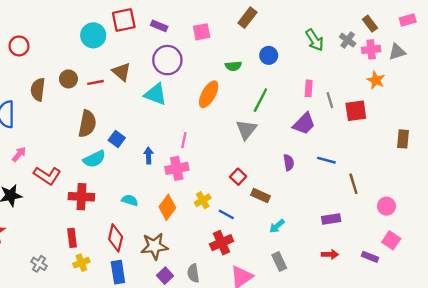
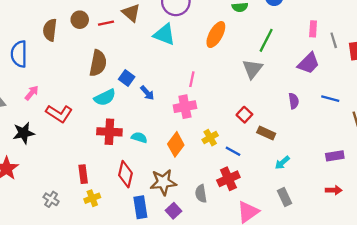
blue arrow: (149, 155) -> (147, 93), moved, turned 140
red cross: (81, 197) -> (109, 132), moved
blue rectangle: (118, 272) -> (140, 207), moved
gray semicircle: (193, 273) -> (201, 194), moved

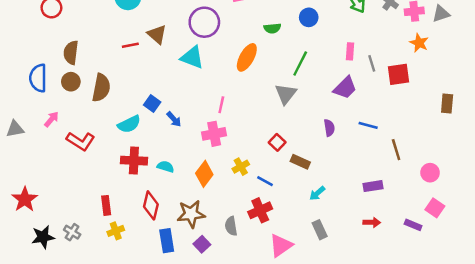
brown circle: (80, 20) -> (71, 82), moved
brown semicircle: (98, 63) -> (101, 88), moved
black star: (24, 133) -> (43, 237), moved

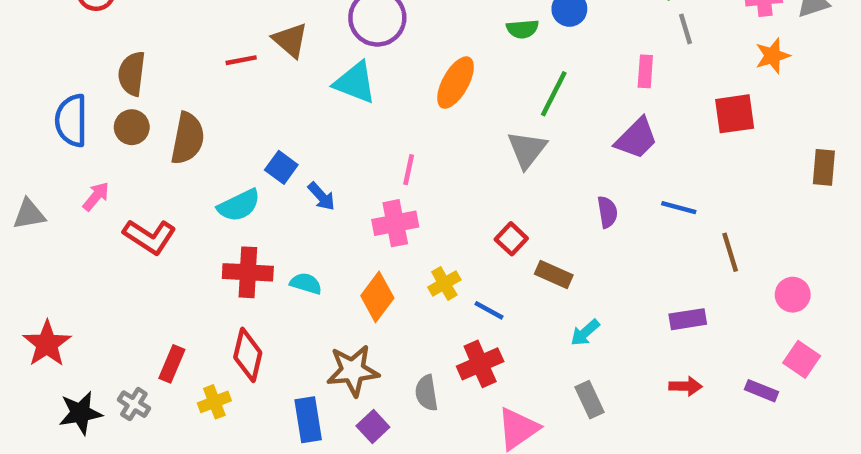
green semicircle: (272, 28) -> (522, 29), moved
orange star: (419, 43) -> (773, 56), turned 30
gray line: (372, 63) -> (685, 29), moved
red rectangle: (106, 205) -> (172, 364), moved, turned 30
red diamond: (151, 205) -> (248, 355), moved

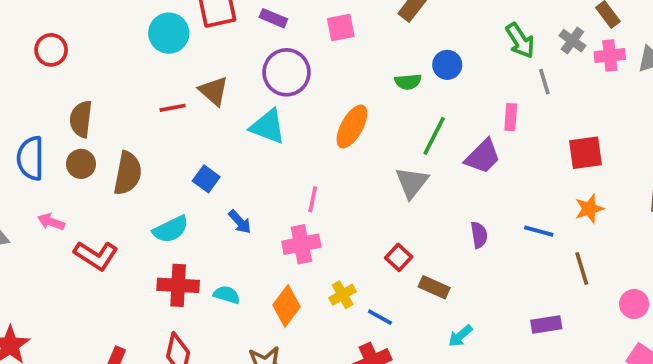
orange star: (773, 56) -> (589, 209), moved
purple trapezoid: (636, 138) -> (483, 156), moved
blue square: (281, 167) -> (206, 179), moved
pink arrow: (96, 196) -> (51, 222), turned -110

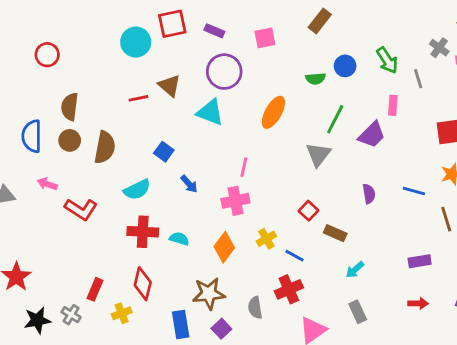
green arrow: (520, 41) -> (387, 60), moved

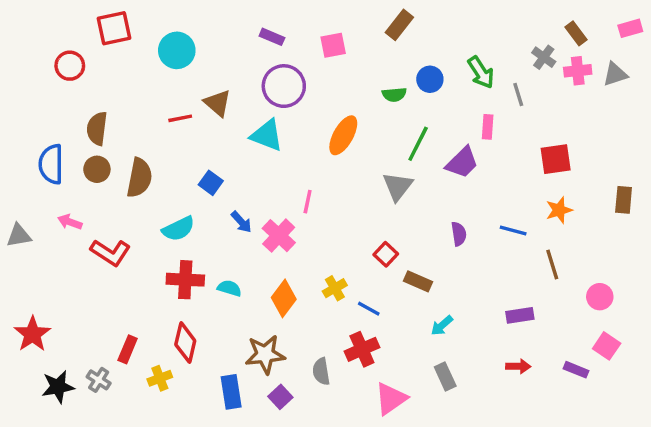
red square: (172, 24) -> (114, 28), moved
pink cross: (235, 201) -> (279, 236), moved, turned -36

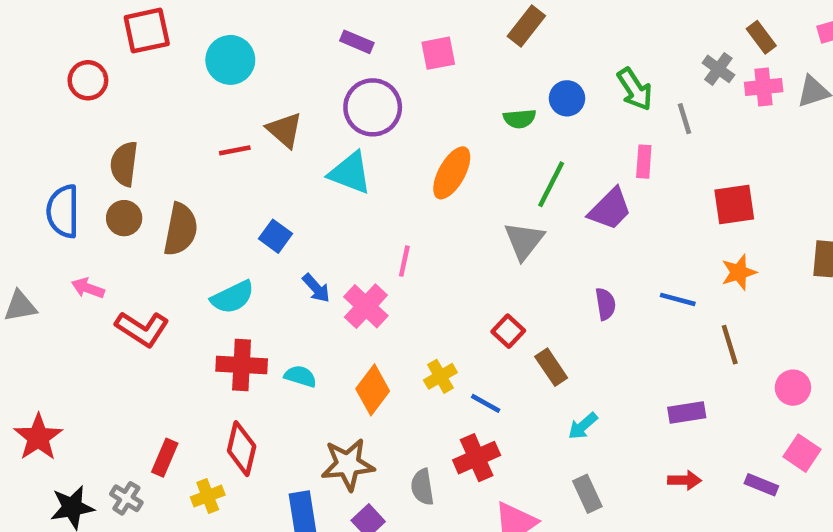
brown rectangle: (418, 281) -> (551, 367), turned 32

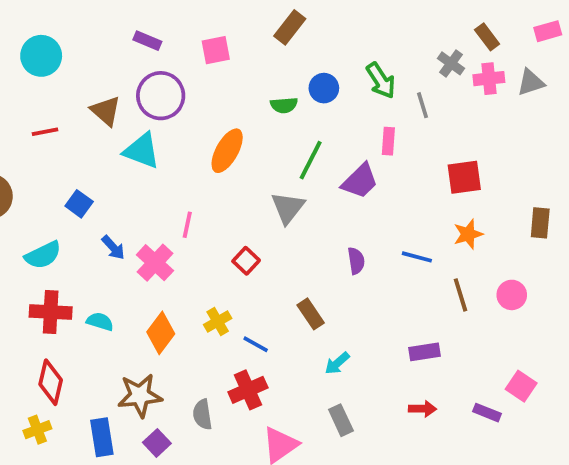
brown triangle: (285, 130) -> (106, 111), moved
red square: (508, 331) -> (246, 261), moved
pink circle: (793, 388) -> (512, 295), moved
yellow cross: (208, 496) -> (37, 430), moved

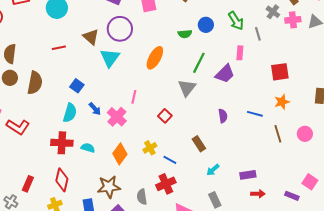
cyan triangle: (142, 151) -> (110, 58), turned 45
cyan semicircle: (43, 255) -> (70, 113), moved, turned -48
purple rectangle: (424, 352) -> (248, 175), moved

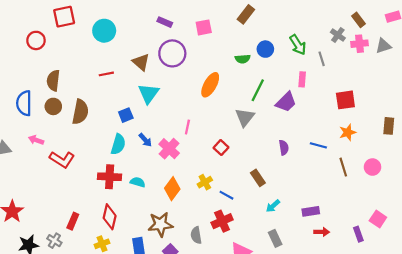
cyan triangle: (110, 58) -> (149, 93), moved
blue square: (77, 86) -> (126, 115), turned 32
purple rectangle: (292, 196) -> (358, 234), turned 48

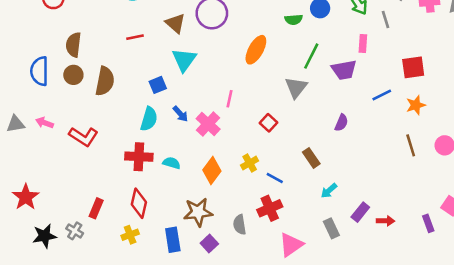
purple trapezoid: (286, 102) -> (344, 70), turned 35
pink arrow: (36, 140) -> (44, 123), moved
blue line: (318, 145) -> (382, 95), moved, turned -42
purple semicircle: (284, 148) -> (341, 123), turned 32
purple rectangle: (311, 211) -> (360, 212), moved, turned -42

